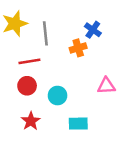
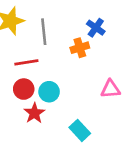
cyan circle: (58, 96) -> (49, 92), moved
red star: (31, 121) -> (34, 113), moved
cyan rectangle: (78, 124) -> (80, 130), turned 48

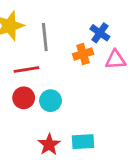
pink triangle: (110, 89) -> (116, 60), moved
red star: (34, 113) -> (49, 144), moved
cyan rectangle: (80, 130) -> (83, 142), turned -50

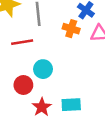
orange cross: (83, 54) -> (71, 29), turned 35
red circle: (24, 98) -> (23, 85), moved

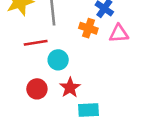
cyan circle: (43, 69) -> (58, 60), moved
red star: (42, 107) -> (70, 88), moved

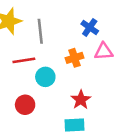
orange cross: (88, 28) -> (75, 58), moved, turned -36
red star: (70, 88) -> (81, 100), moved

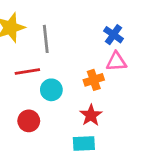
blue cross: (90, 27) -> (114, 35), moved
orange cross: (75, 58) -> (94, 80), moved

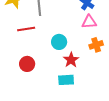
orange cross: (94, 80) -> (96, 45), moved
cyan circle: (51, 90) -> (59, 42), moved

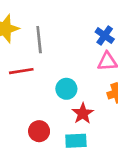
red circle: (27, 64) -> (39, 131), moved

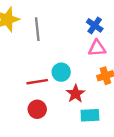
red line: (21, 71) -> (37, 82), moved
cyan rectangle: (76, 141) -> (90, 115), moved

